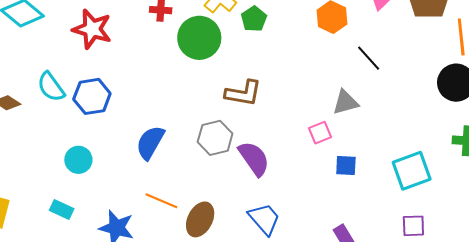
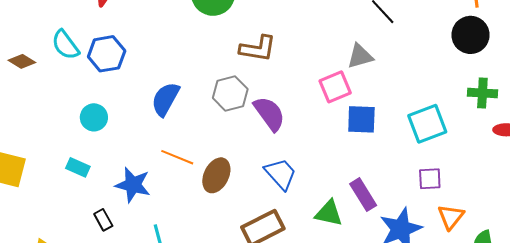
pink square: (320, 133) -> (335, 87), size x1.4
blue square: (346, 166) -> (361, 119), size x1.4

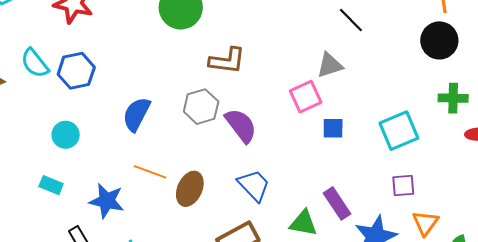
blue square: (361, 119) -> (333, 128), size x0.7

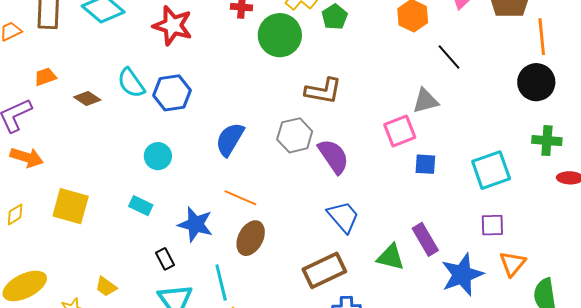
brown ellipse: (190, 189) -> (251, 238), moved

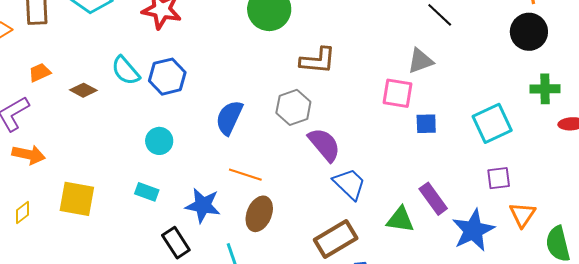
pink square: (400, 131) -> (398, 93), turned 36
purple semicircle: (333, 156) -> (324, 145), moved
black rectangle: (165, 259) -> (176, 243), size x1.4

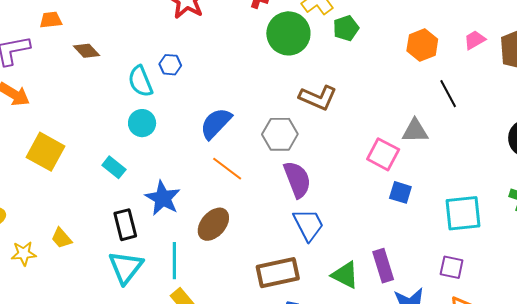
cyan semicircle: (126, 71) -> (140, 81), moved
blue hexagon: (167, 77) -> (170, 65), size x0.6
orange line: (245, 175) -> (227, 169), moved

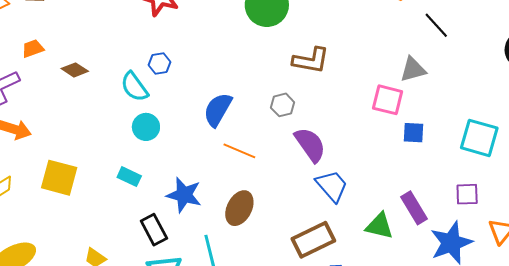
gray hexagon: (280, 134) -> (283, 105), size x0.7
cyan square: (463, 213) -> (479, 138), turned 36
purple square: (452, 267) -> (467, 194), moved

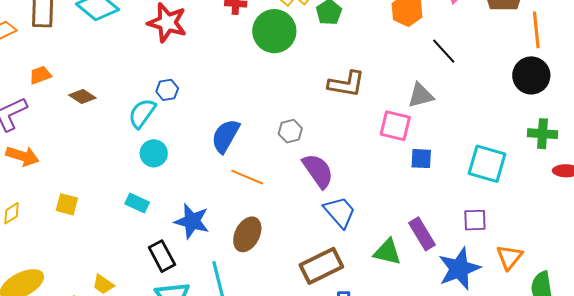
brown L-shape: (311, 60) -> (346, 84), moved
cyan semicircle: (134, 87) -> (142, 113), turned 72
yellow square: (59, 178) -> (67, 204), size x0.6

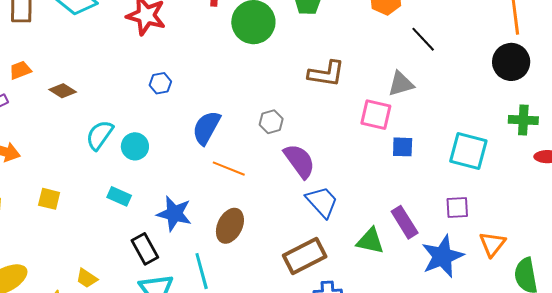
blue hexagon: (167, 90) -> (160, 83), moved
cyan semicircle: (142, 113) -> (100, 135), moved

